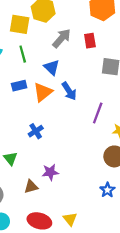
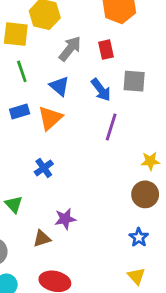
blue arrow: (69, 91) -> (101, 90), moved
purple line: (98, 113) -> (111, 127), moved
yellow triangle: (70, 219) -> (136, 276), moved

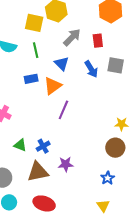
purple line: (111, 127) -> (63, 110), moved
blue cross: (44, 168) -> (43, 146), moved
green triangle: (14, 204) -> (20, 145), turned -32
purple star: (65, 219) -> (66, 164), moved
brown triangle: (42, 239) -> (38, 172), size x1.6

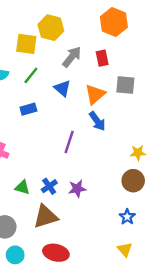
green line: (36, 50) -> (31, 75), turned 56
blue arrow: (91, 69) -> (97, 121), moved
orange triangle: (53, 86) -> (95, 94), moved
purple star: (66, 164) -> (77, 189), moved

